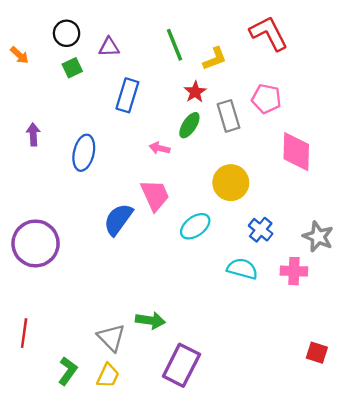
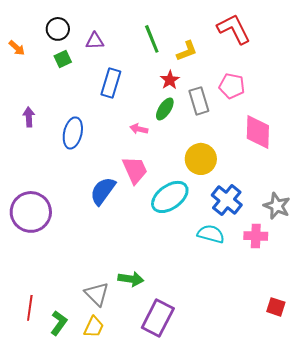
cyan ellipse: (195, 226) -> (170, 197), size x1.4
blue cross: (261, 230) -> (227, 200), size x1.4
red line: (24, 333) -> (30, 308), moved

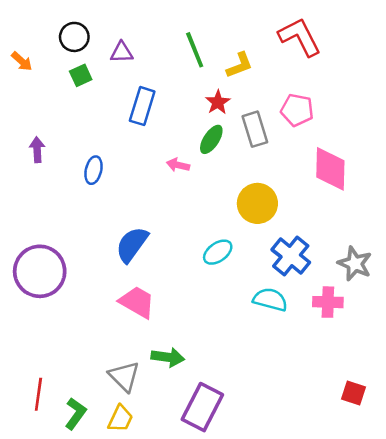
blue ellipse: (73, 133) -> (93, 170), size x0.7
pink trapezoid: (135, 170) -> (137, 302), moved, turned -36
cyan ellipse: (170, 197) -> (218, 252), size x0.6

